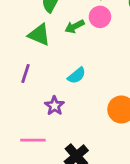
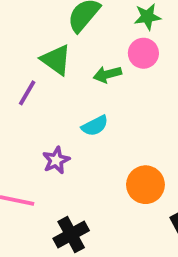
green arrow: (75, 26) -> (107, 74), moved
purple line: (25, 74) -> (27, 93), moved

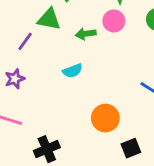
green triangle: (56, 60) -> (49, 19), turned -30
purple star: (56, 160) -> (15, 79), moved

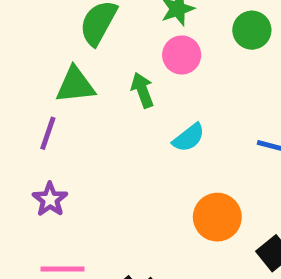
green arrow: (86, 34) -> (142, 90), turned 96
cyan semicircle: (73, 71) -> (189, 138), moved

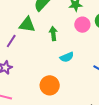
pink circle: (182, 55) -> (82, 25), moved
orange circle: (217, 217) -> (50, 85), moved

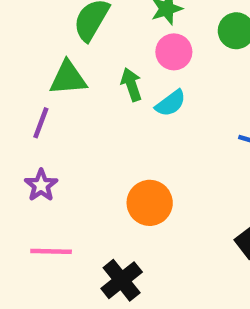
pink circle: (82, 25) -> (174, 52), moved
cyan semicircle: (67, 57) -> (171, 103), moved

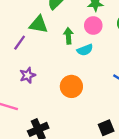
purple star: (41, 185) -> (28, 75), moved
orange circle: (150, 203) -> (71, 86), moved

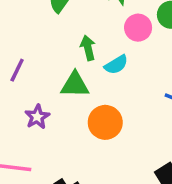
green triangle: (39, 24) -> (75, 85), moved
pink circle: (93, 25) -> (138, 28), moved

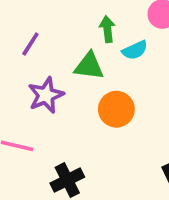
purple star: (37, 117) -> (46, 95), size x1.4

